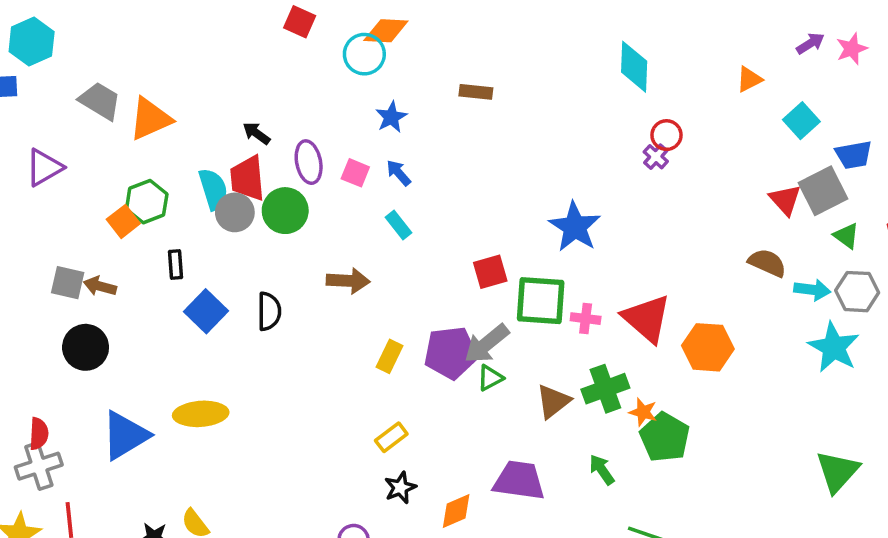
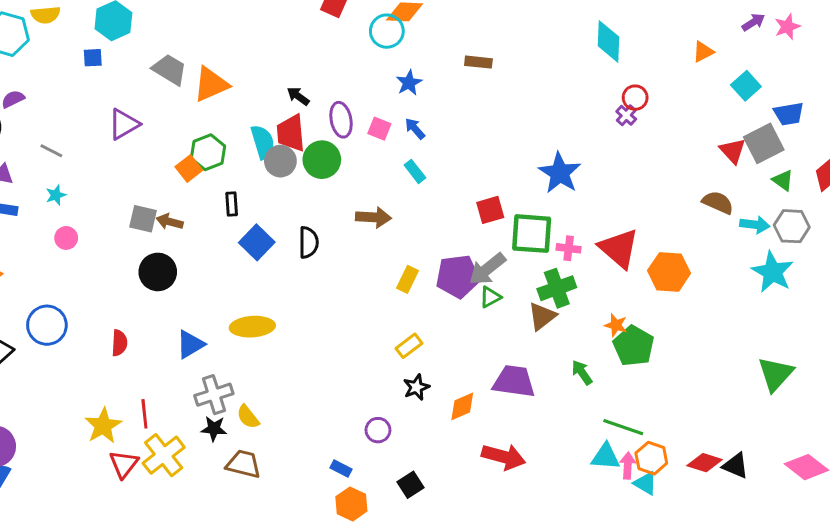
green cross: (605, 389) -> (557, 288), moved
blue triangle: (125, 435) -> (190, 344), size x0.7
gray cross: (39, 466) -> (214, 395), moved

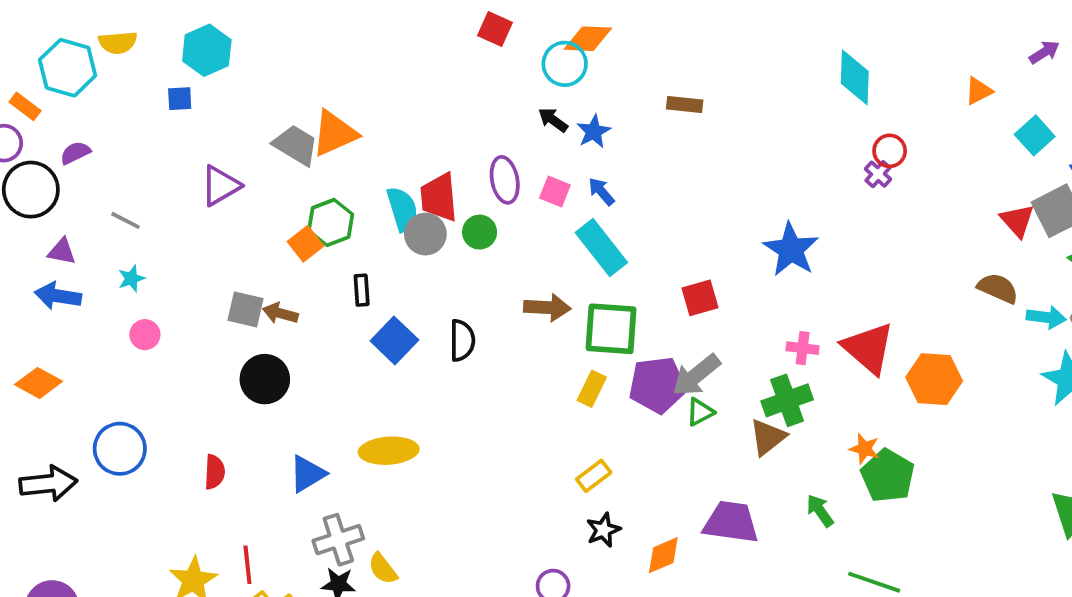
gray trapezoid: (170, 69) -> (296, 145), moved
black arrow: (298, 96) -> (553, 120), moved
green circle: (322, 160) -> (480, 232), size x0.7
cyan rectangle: (415, 171) -> (601, 248), size x1.8
green square: (532, 234) -> (611, 329), moved

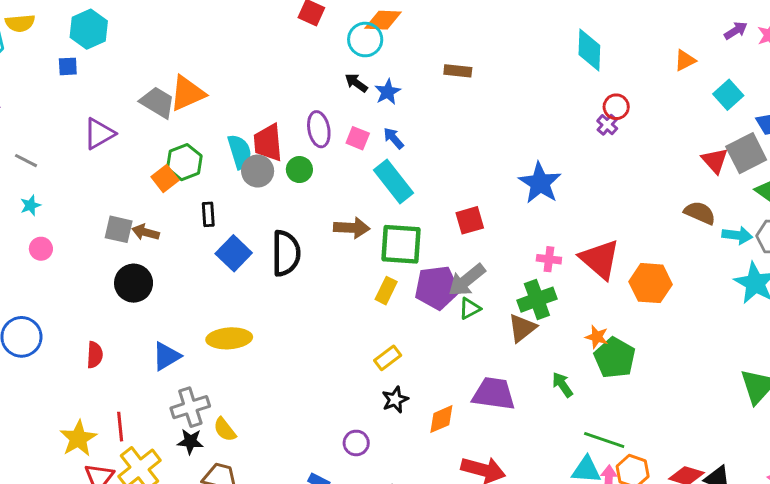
black semicircle: (462, 340) -> (286, 253), size x1.4

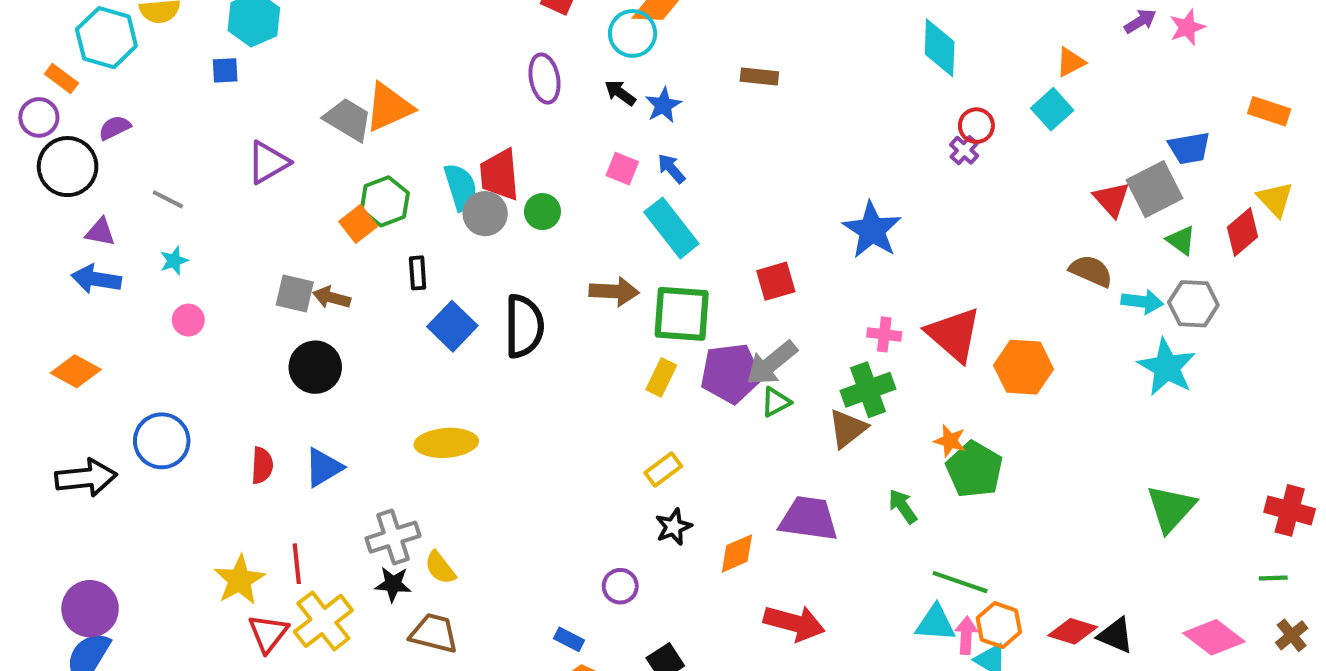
cyan square: (728, 95) -> (1052, 109), moved
purple ellipse: (319, 129) -> (544, 79), moved
blue triangle: (166, 356) -> (323, 467), moved

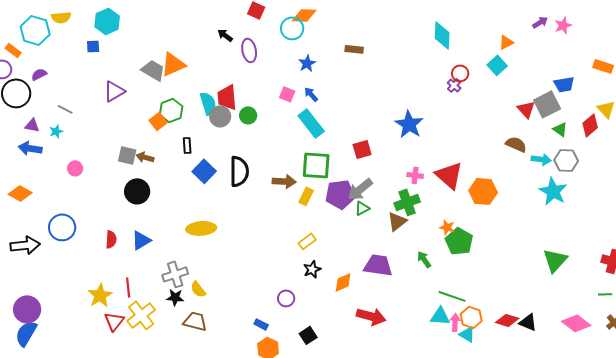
black arrow: (620, 93) -> (225, 35), moved
cyan star: (174, 261) -> (56, 131), moved
brown arrow: (614, 291) -> (284, 181), moved

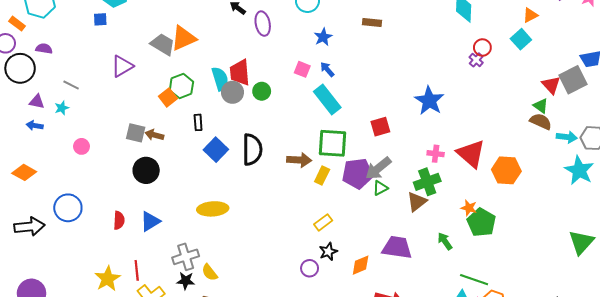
purple semicircle: (39, 74) -> (44, 49), turned 35
green triangle: (560, 129) -> (541, 106), moved
blue arrow: (30, 148) -> (35, 126), size x0.7
purple circle: (286, 298) -> (310, 268), moved

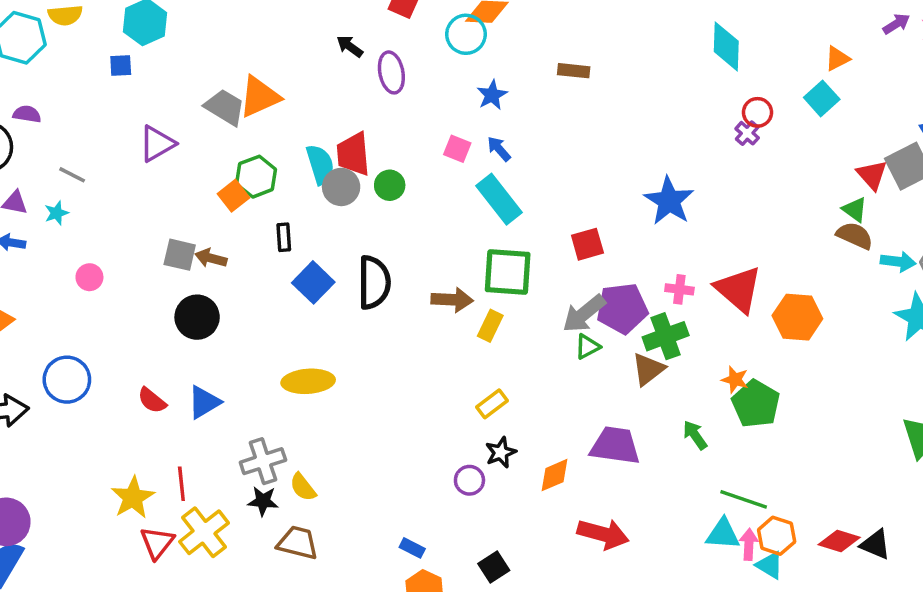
purple pentagon: (357, 173) -> (622, 308), moved
red semicircle: (119, 220) -> (152, 400), turned 126

